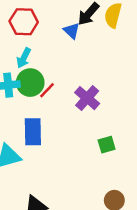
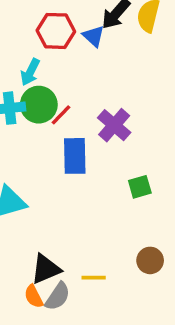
red hexagon: (24, 22) -> (56, 31), moved
blue rectangle: (33, 132) -> (75, 156), moved

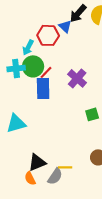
red hexagon: (56, 31) -> (48, 35), moved
blue rectangle: (75, 156) -> (43, 88), moved
gray semicircle: (58, 296) -> (55, 176), moved

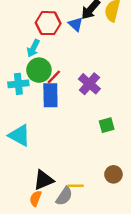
red hexagon: (48, 35) -> (48, 23), moved
cyan cross: (16, 68) -> (18, 84), moved
cyan triangle: (16, 123) -> (19, 135), turned 45
orange semicircle: (30, 178) -> (36, 198), turned 48

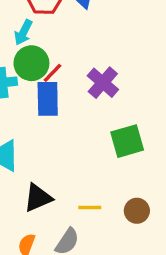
green square: (107, 125) -> (127, 141), size x1.5
black triangle: (44, 180) -> (38, 198), moved
yellow line: (76, 186) -> (90, 208), moved

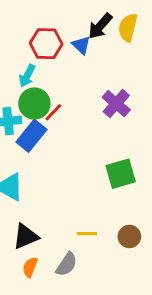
purple cross: (103, 83) -> (116, 104), moved
blue rectangle: (48, 99) -> (31, 136), moved, turned 40
black triangle: (38, 198) -> (26, 237), moved

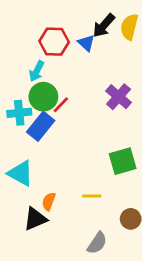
yellow line: (87, 234) -> (92, 196), moved
gray semicircle: (67, 264) -> (97, 243), moved
orange semicircle: (30, 267) -> (49, 201), moved

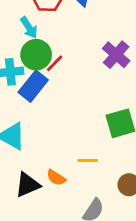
cyan arrow: (37, 71) -> (29, 28), turned -60
orange semicircle: (49, 201) -> (56, 178), moved, turned -78

